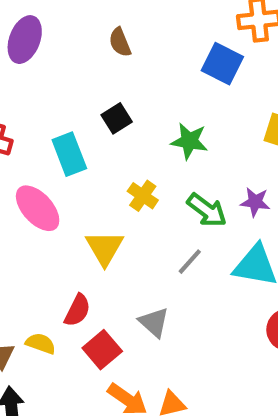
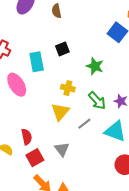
brown semicircle: (120, 42) -> (57, 11), moved
yellow cross: (143, 196) -> (68, 88), turned -32
yellow triangle: (105, 248) -> (60, 112), moved
red semicircle: (77, 310) -> (27, 137), turned -49

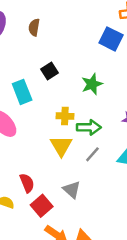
brown semicircle: (57, 11) -> (34, 27), turned 32
green star: (95, 66) -> (92, 84), turned -30
green arrow: (97, 101) -> (89, 127), moved, turned -36

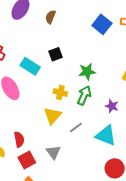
blue square: (111, 39) -> (102, 24), moved
cyan rectangle: (22, 92) -> (30, 66), turned -48
green arrow: (89, 127) -> (84, 95), moved, turned -78

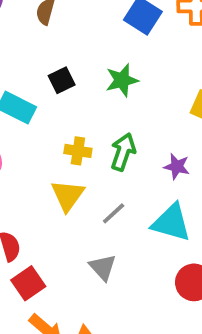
green star: (87, 72) -> (122, 80), moved
gray triangle: (53, 152) -> (103, 267), moved

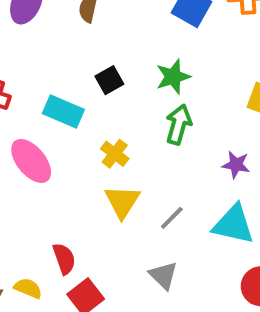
yellow cross: (78, 151) -> (115, 154), moved, turned 32
green arrow: (123, 152) -> (179, 124), moved

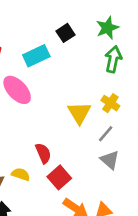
cyan rectangle: (63, 112) -> (36, 56), turned -45
yellow cross: (115, 154) -> (110, 103), moved
gray line: (172, 218) -> (106, 134), moved

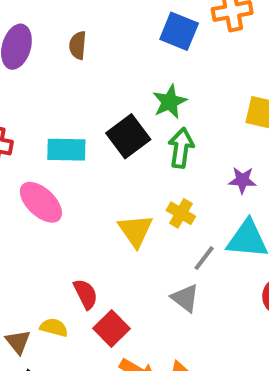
black square: (65, 33) -> (128, 136), moved, size x1.5
cyan rectangle: (36, 56) -> (66, 150), turned 30
gray line: (106, 134) -> (204, 258), moved

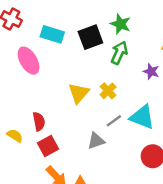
green star: (170, 102) -> (120, 24), turned 30
purple star: (242, 180) -> (151, 71), moved
gray triangle: (185, 298) -> (96, 141), turned 48

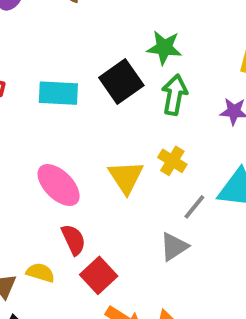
pink ellipse: (29, 61) -> (59, 185), moved

